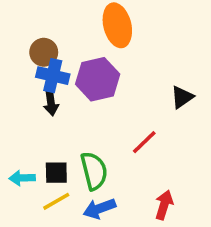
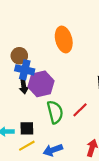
purple hexagon: (98, 79) -> (41, 84), moved
green semicircle: (94, 171) -> (55, 112), moved

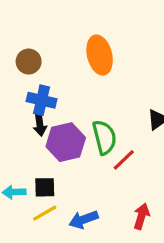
brown circle: (19, 56) -> (29, 62), moved
purple hexagon: (41, 84) -> (66, 142), moved
green semicircle: (55, 112) -> (104, 137), moved

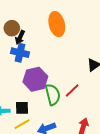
black arrow: (40, 124) -> (20, 37), moved, turned 32
green semicircle: (104, 137) -> (53, 95), moved

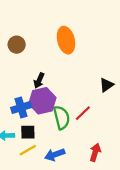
black arrow: (20, 37) -> (39, 81), moved
blue cross: (20, 53) -> (21, 107), moved, turned -30

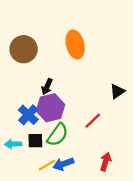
brown circle: (17, 45) -> (24, 49), size x1.5
blue cross: (21, 107) -> (28, 115), turned -30
green semicircle: (62, 118) -> (58, 135), moved, turned 50
yellow line: (28, 150) -> (47, 165), moved

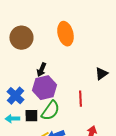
blue cross: (28, 115) -> (15, 96), moved
red line: (93, 121) -> (80, 99), turned -49

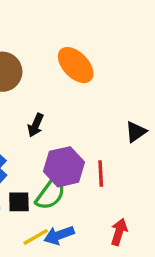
orange ellipse: (65, 34) -> (76, 65), turned -30
purple hexagon: (44, 88) -> (64, 167), moved

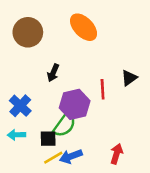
red line: (101, 173) -> (103, 89), moved
black square: (19, 202) -> (48, 139), moved

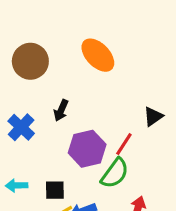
red line: (103, 89) -> (124, 144), moved, turned 36
blue cross: (20, 106) -> (21, 127), moved
green semicircle: (65, 125) -> (115, 173), moved

